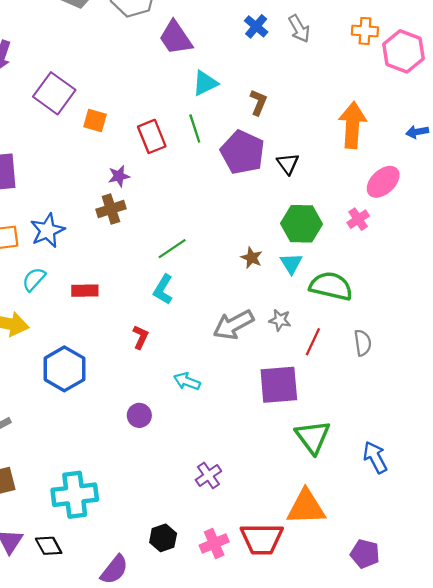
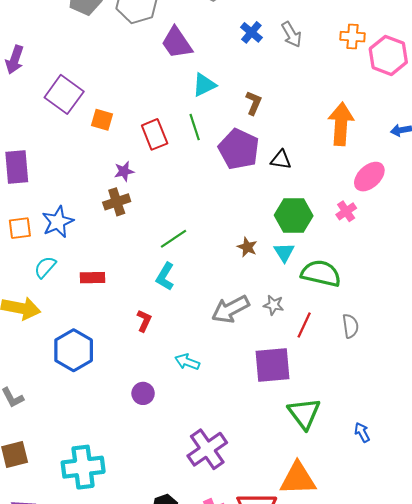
black triangle: (288, 164) -> (281, 160), turned -45
blue arrow: (375, 457) -> (362, 432), size x0.7
purple cross: (208, 475) -> (207, 449), size x1.6

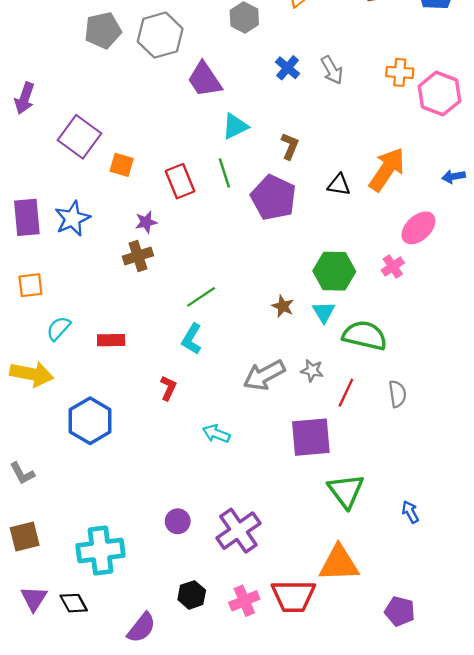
orange arrow: (341, 124) -> (387, 169), turned 30
black triangle: (281, 160) -> (339, 185), moved
blue star: (58, 222) -> (72, 219), moved
purple circle: (143, 393) -> (178, 521), moved

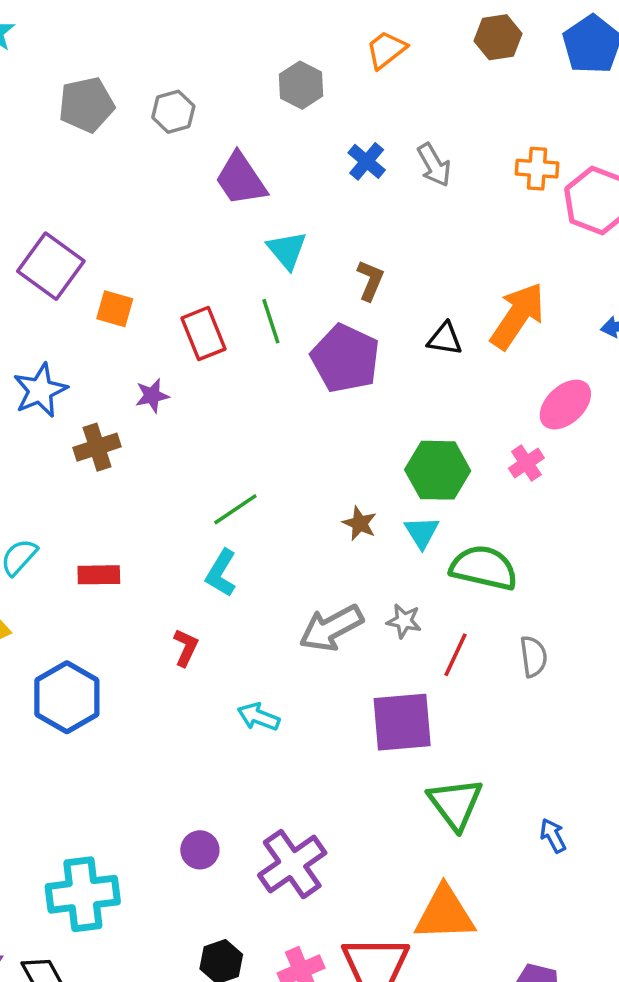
gray hexagon: (160, 35) -> (173, 112), size x0.6
cyan triangle: (235, 126) -> (287, 250), turned -44
brown cross: (138, 256) -> (97, 447), moved

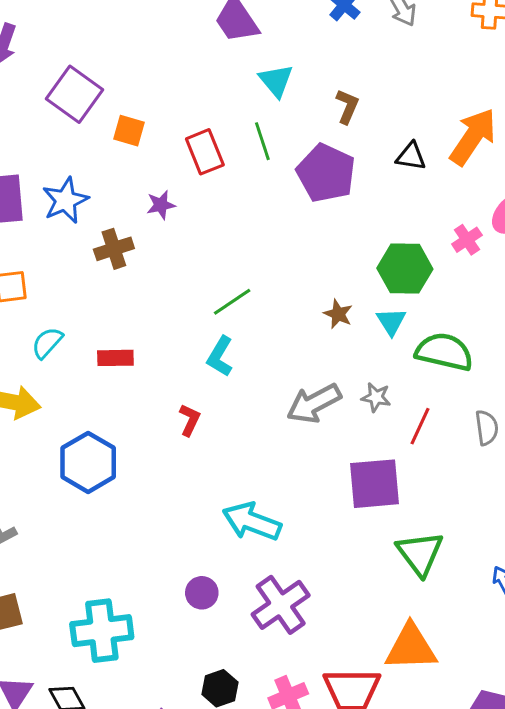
pink cross: (526, 463) -> (467, 240), moved
cyan arrow: (258, 717) -> (252, 522), moved, size x1.6

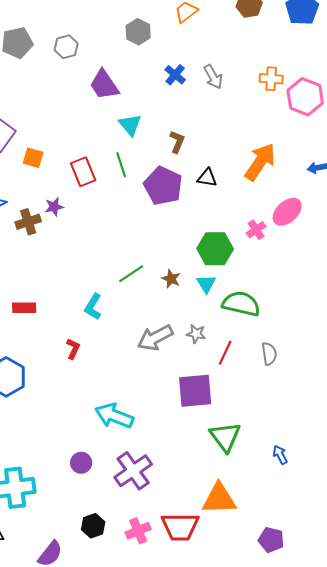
black triangle: (411, 156) -> (207, 178), moved
brown cross: (114, 249) -> (28, 222), moved
green line: (232, 302) -> (131, 274), moved

